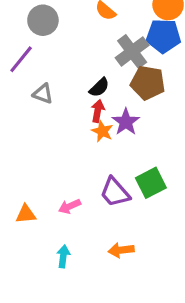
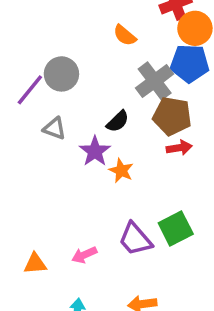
gray circle: (43, 20) -> (61, 74), moved
red arrow: (98, 111) -> (179, 148), moved, turned 70
purple star: (126, 122) -> (95, 151), moved

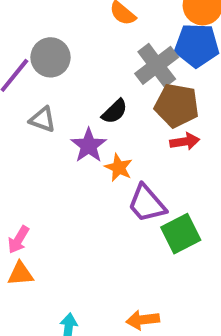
purple trapezoid: (135, 239) -> (147, 204), moved
pink arrow: (84, 255) -> (18, 240), moved, turned -35

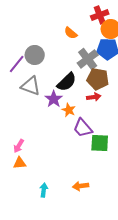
black semicircle: (115, 111) -> (67, 82), size x1.5
gray triangle: (42, 119) -> (31, 86), size x1.5
red arrow: (185, 142) -> (94, 97), moved
green square: (181, 234) -> (100, 143), turned 30

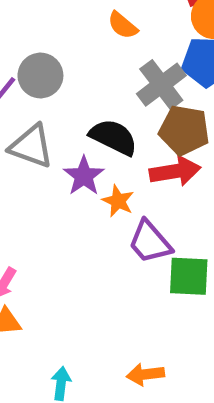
black semicircle: (67, 82) -> (113, 137), turned -110
red arrow: (94, 97) -> (175, 171), size x1.5

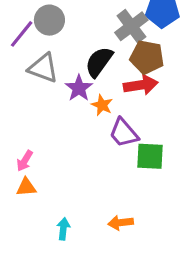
black semicircle: (113, 137) -> (99, 62), turned -80

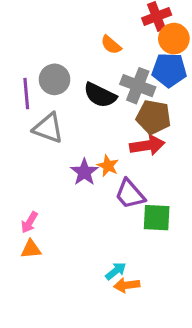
gray cross: (131, 26) -> (138, 86), turned -32
purple line: (22, 34) -> (26, 94), turned -44
black semicircle: (99, 62) -> (100, 95), moved, turned -100
purple star: (79, 88) -> (84, 172), moved
cyan arrow: (63, 229) -> (116, 271), moved, turned 45

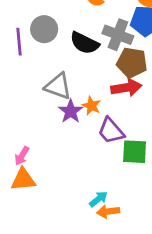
gray triangle: (48, 128) -> (58, 86), moved
orange triangle: (31, 249) -> (23, 180), size x1.4

